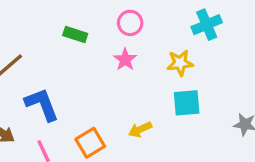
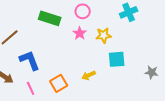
green rectangle: (75, 35) -> (50, 18), size x1.5
yellow star: (180, 63) -> (104, 35), moved

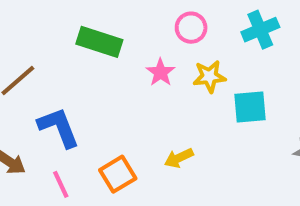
pink circle: (83, 11) -> (191, 28), moved
cyan square: (117, 59) -> (250, 107), moved

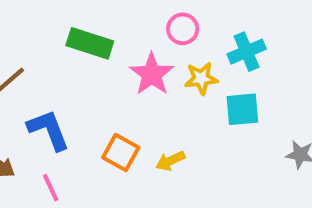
cyan cross: (260, 30) -> (247, 52), moved
pink star: (160, 72) -> (152, 74), size x1.5
orange square: (118, 174) -> (121, 153), moved, turned -30

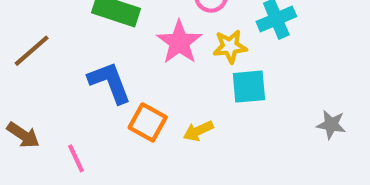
cyan square: (242, 109) -> (249, 87), moved
blue L-shape: (49, 130) -> (110, 82), moved

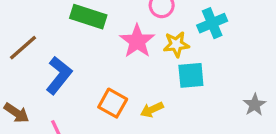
blue L-shape: (110, 82) -> (59, 75), moved, turned 60
gray star: (331, 125) -> (255, 105), turned 30

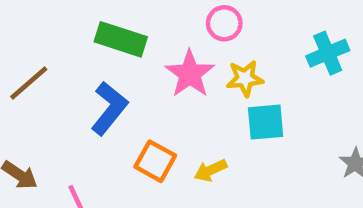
cyan cross: (212, 23) -> (328, 53), moved
blue L-shape: (59, 75) -> (109, 108), moved

